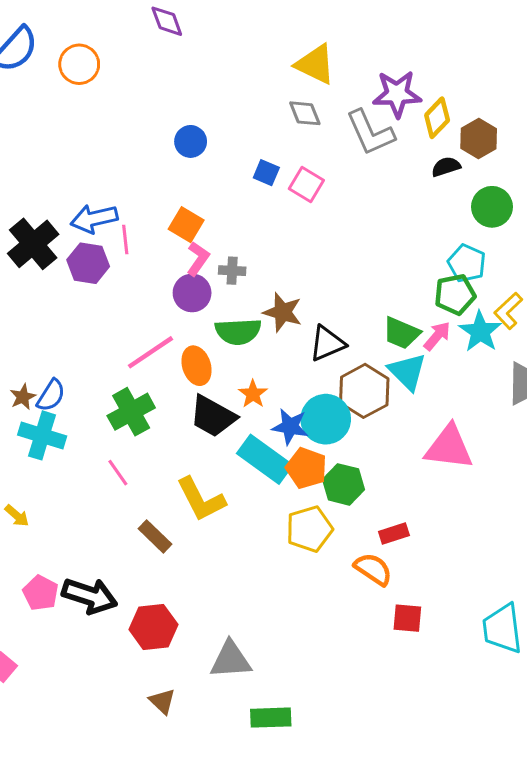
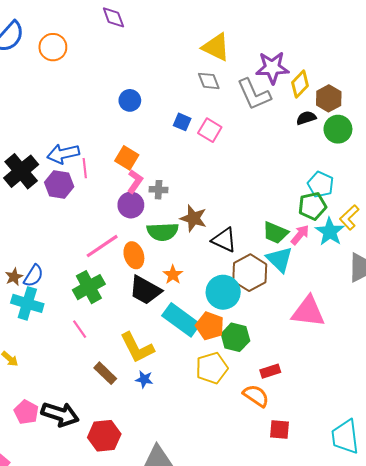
green circle: (492, 207) -> (338, 129), moved
black triangle: (327, 343) -> (224, 240), turned 48
blue star: (290, 427) -> (144, 379), moved, size x0.7

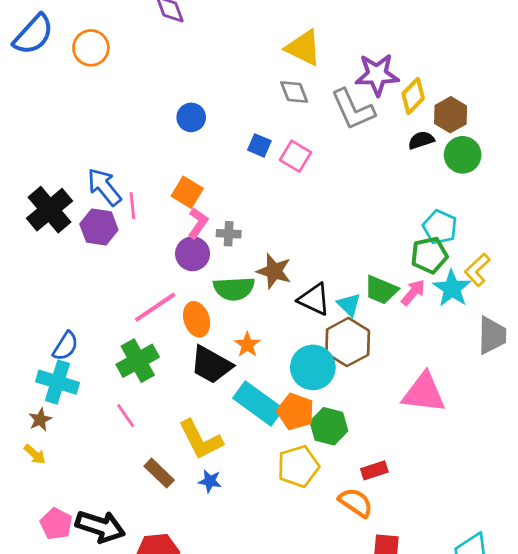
blue arrow: (63, 154) -> (104, 187), turned 64
cyan triangle: (280, 259) -> (349, 305), moved, size x0.7
brown star: (14, 277) -> (40, 420), moved

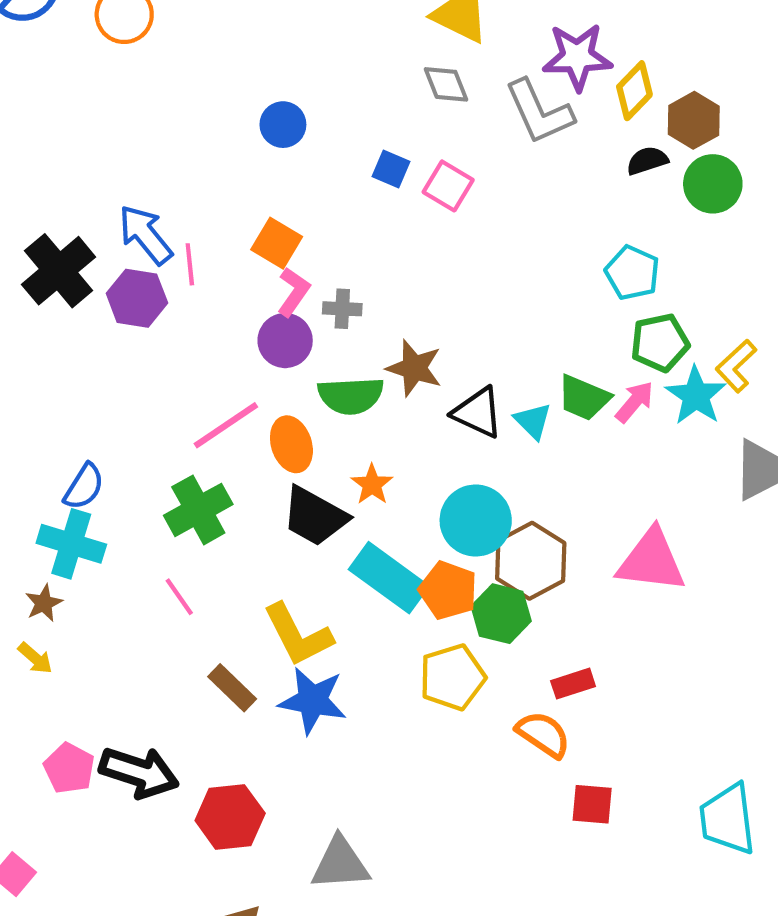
cyan pentagon: (440, 227) -> (632, 273), moved
brown hexagon: (348, 342) -> (531, 561), moved
blue star: (210, 481) -> (313, 700), size x1.8

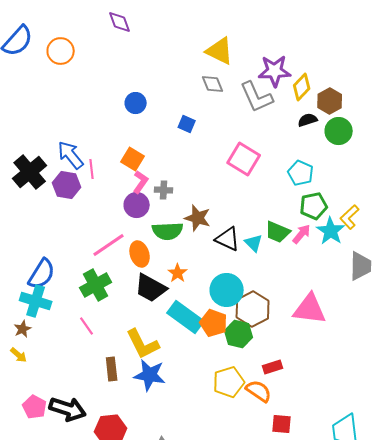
pink square: (448, 186) -> (244, 159), moved, size x1.4
blue semicircle: (84, 487) -> (42, 274), size x1.4
yellow pentagon: (452, 677) -> (229, 382), moved
brown rectangle: (232, 688) -> (112, 369), turned 40

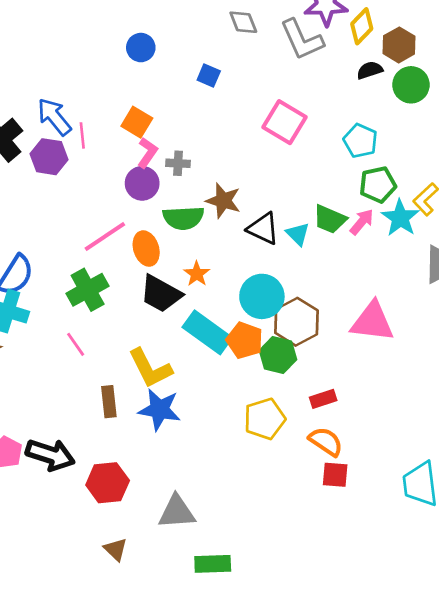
orange semicircle: (259, 391) -> (326, 441), moved

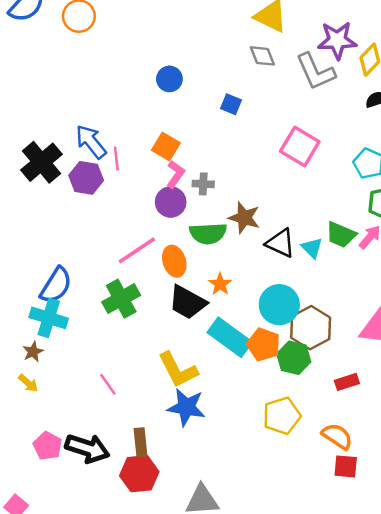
pink line: (76, 344) -> (108, 384), moved
red rectangle: (323, 399) -> (347, 382), moved
brown rectangle: (109, 402) -> (140, 442), moved

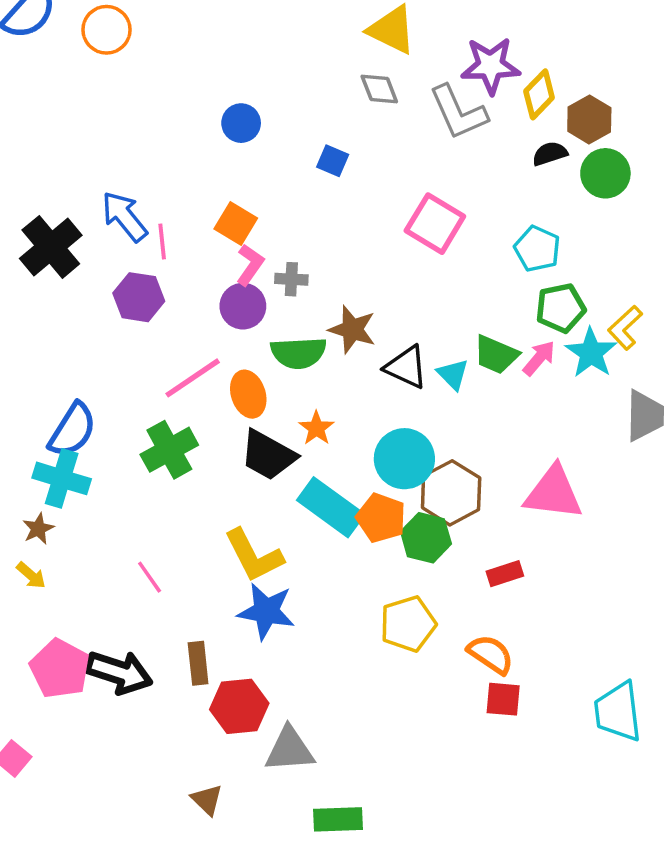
purple hexagon: (86, 178) -> (139, 297), moved
pink pentagon: (47, 446) -> (60, 669), size x1.4
red hexagon: (139, 474) -> (239, 706), moved

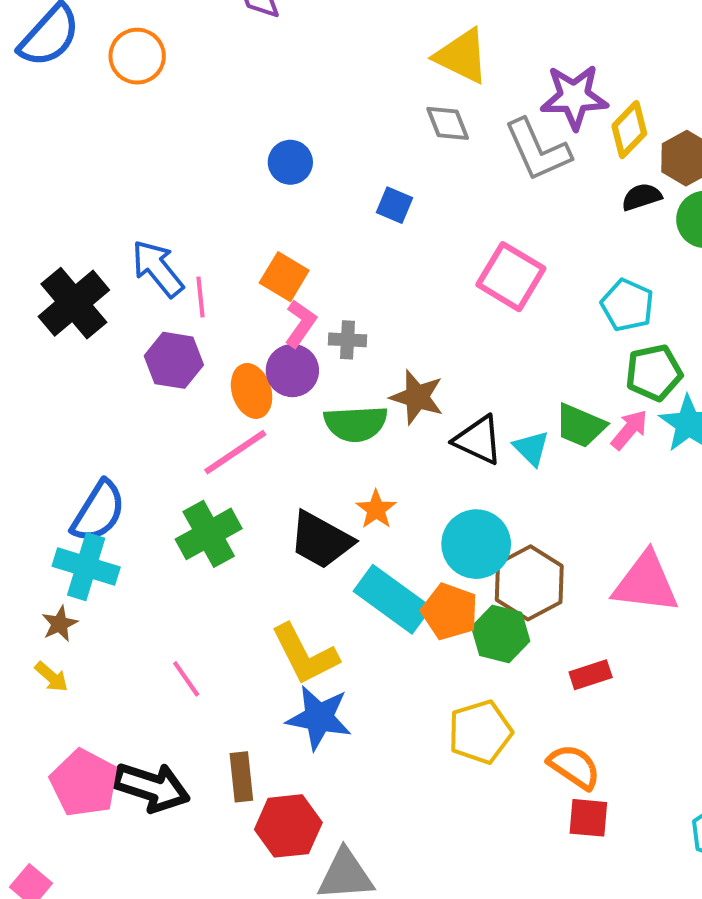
orange ellipse: (248, 394) -> (252, 391), moved

